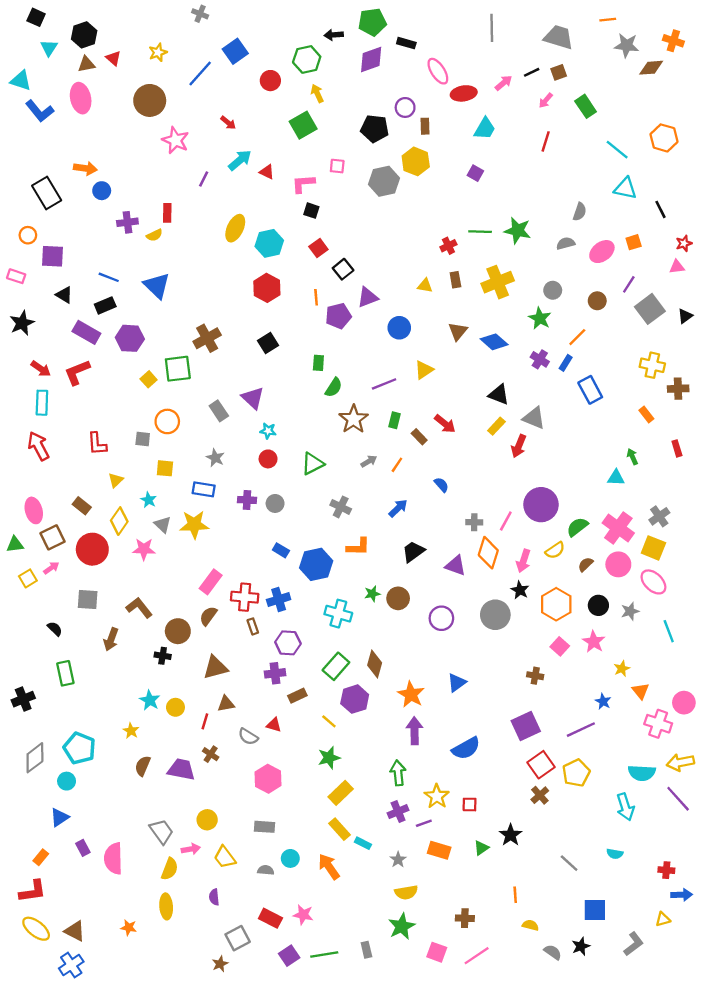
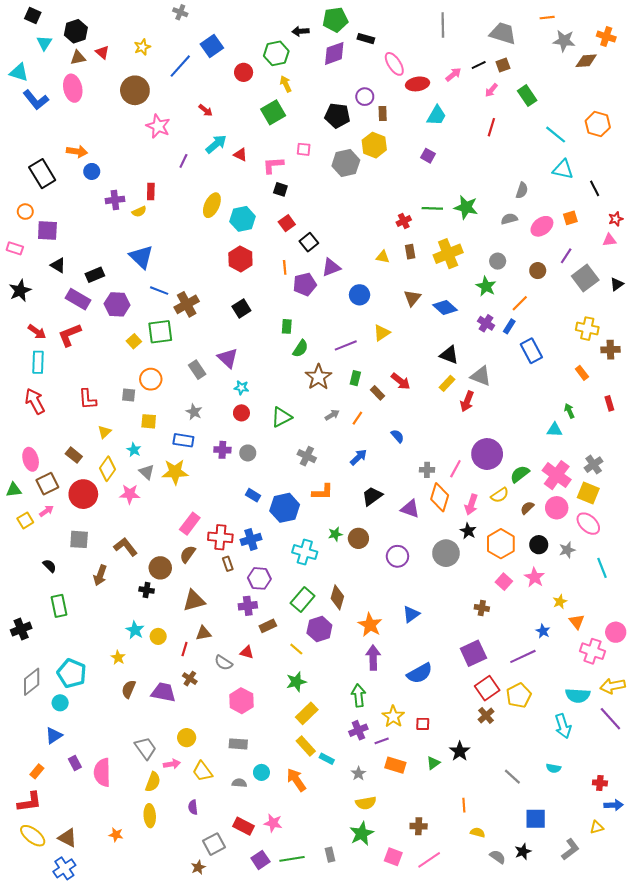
blue line: (109, 277) -> (159, 291), moved

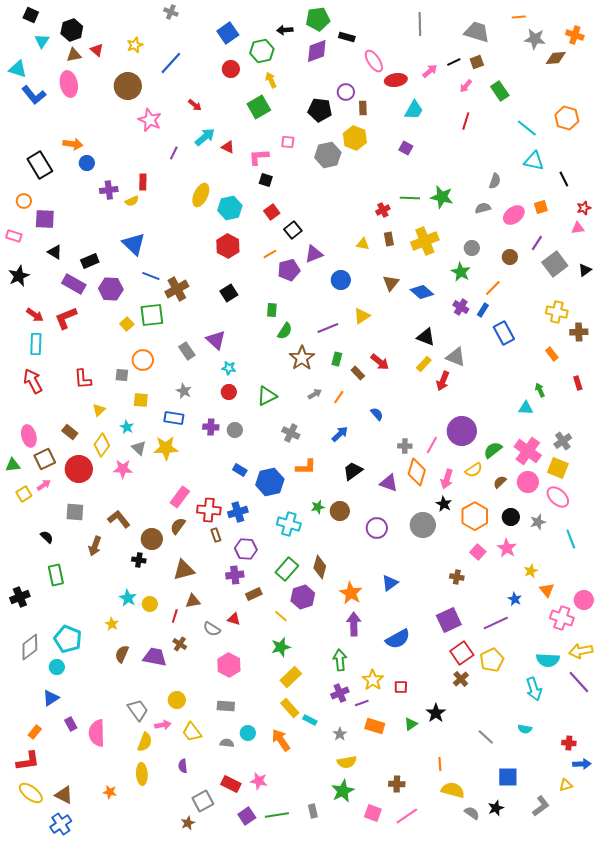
blue square: (212, 46) -> (228, 33), moved
orange line: (285, 267) -> (270, 254), turned 64
yellow semicircle: (478, 833) -> (453, 790), size x1.6

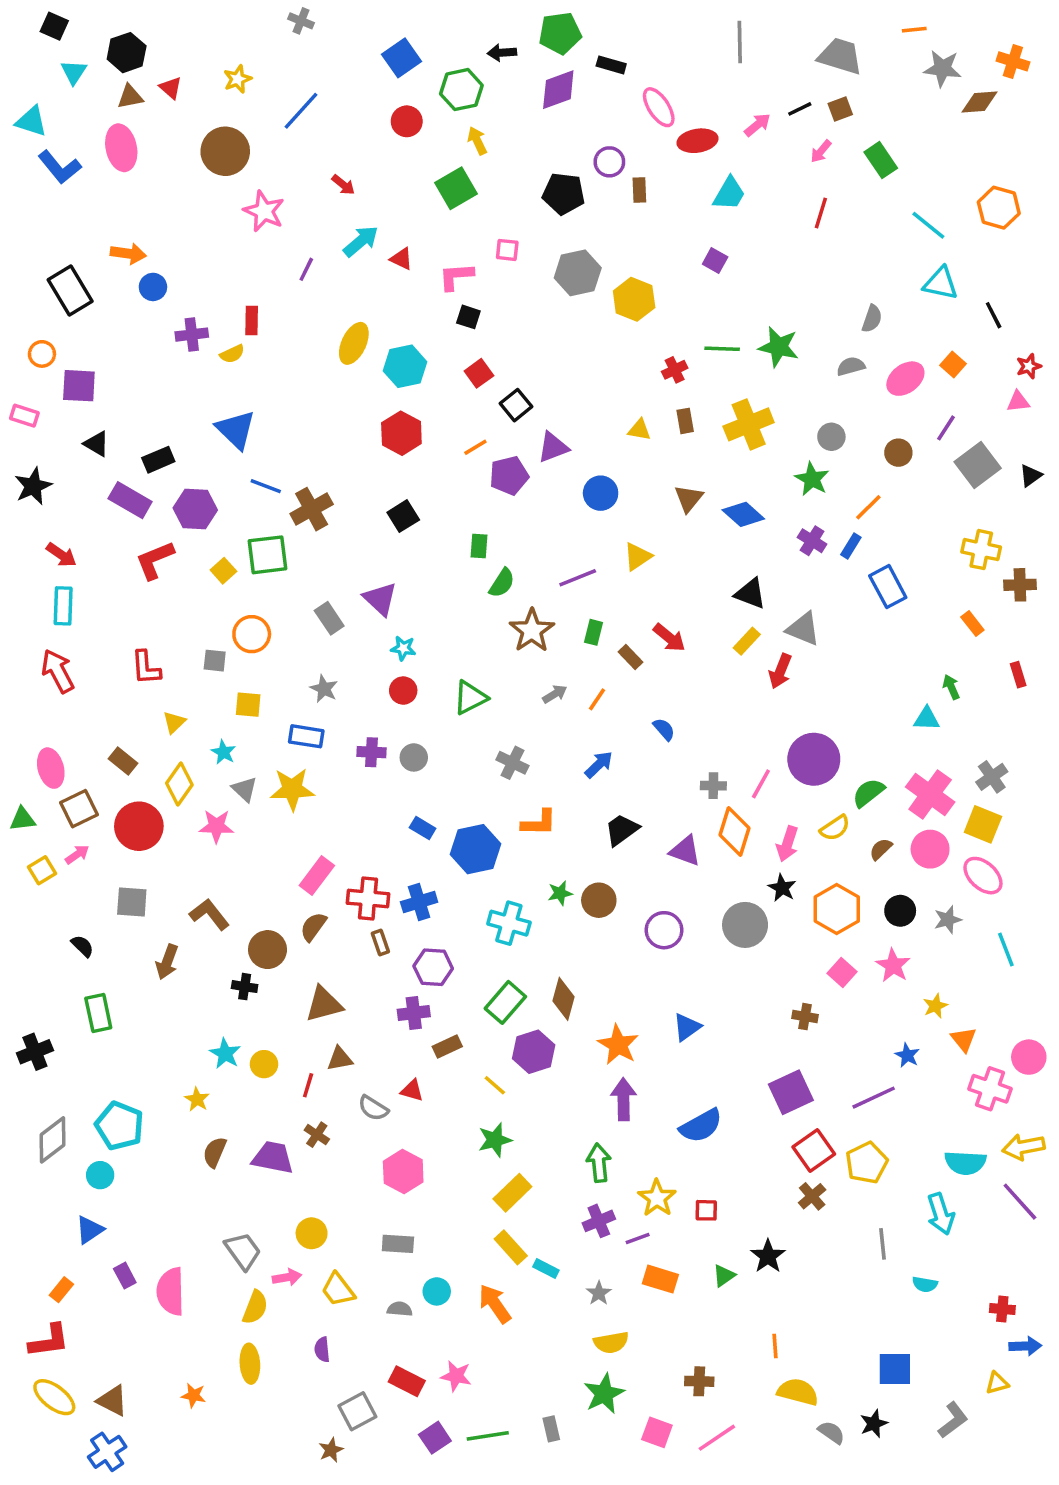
yellow hexagon: (355, 138) -> (634, 299), moved
orange square: (541, 207) -> (953, 365), turned -32
red L-shape: (66, 318) -> (155, 560), moved
gray line: (486, 737) -> (883, 1244), moved, turned 42

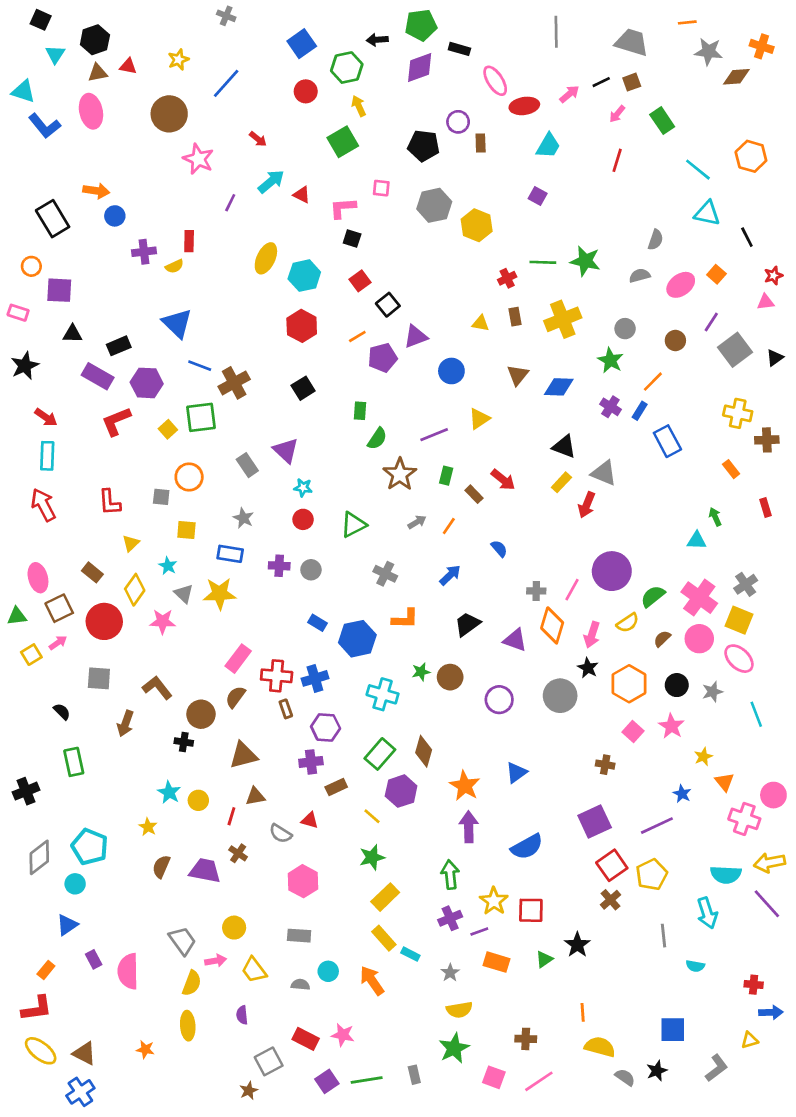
red triangle: (171, 88) -> (128, 66), turned -30
black triangle: (97, 444) -> (72, 334), turned -30
blue diamond: (743, 514) -> (559, 387), turned -40
red square: (706, 1210) -> (531, 910), size x1.5

